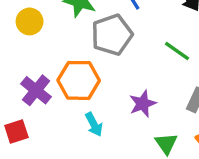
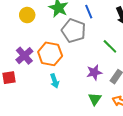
gray pentagon: (112, 35) -> (74, 31), turned 30
purple star: (143, 104) -> (94, 72), moved

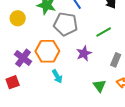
green line: (110, 46) -> (104, 32), turned -63
purple star: (94, 72) -> (84, 53), moved

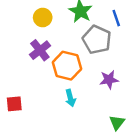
purple cross: (23, 58) -> (40, 50), moved
red square: (13, 82) -> (14, 104), moved

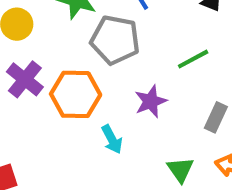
cyan arrow: (70, 98) -> (112, 139), moved

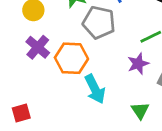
purple star: (151, 101) -> (138, 64), moved
cyan arrow: (112, 139) -> (95, 89), size x1.5

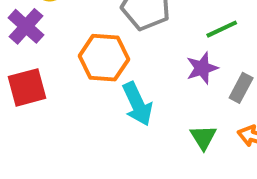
purple cross: (38, 47) -> (26, 26), moved
red square: (21, 113) -> (27, 87), moved, size x1.4

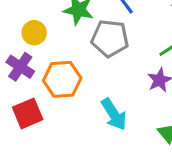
orange hexagon: (104, 58) -> (62, 79), moved

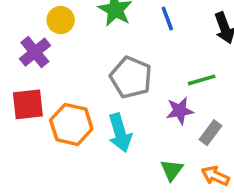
gray pentagon: (110, 38) -> (131, 77), moved
orange hexagon: (62, 79) -> (71, 124), moved

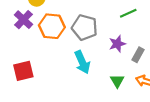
green line: (202, 80) -> (128, 13), moved
red square: (28, 104) -> (23, 71), moved
orange hexagon: (71, 124) -> (52, 26), moved

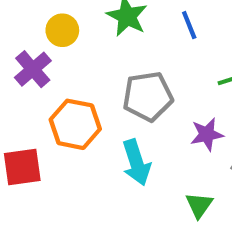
orange hexagon: (52, 26) -> (75, 124), moved
gray pentagon: (85, 27) -> (148, 96), turned -30

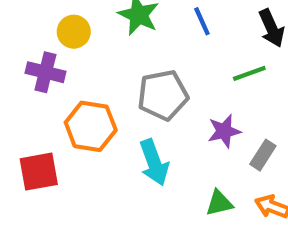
purple cross: (33, 69) -> (45, 72), turned -33
green triangle: (199, 205) -> (219, 203), turned 44

